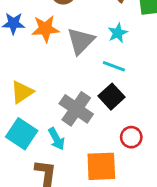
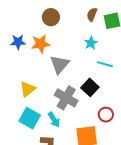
gray triangle: (81, 41) -> (59, 64), moved
cyan line: (114, 66) -> (105, 64), moved

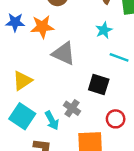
gray triangle: (59, 64) -> (64, 54), turned -50
black square: (90, 87) -> (99, 84), turned -30
gray cross: (66, 98) -> (72, 108), moved, size x0.6

